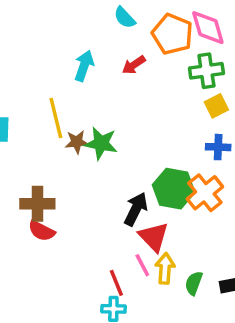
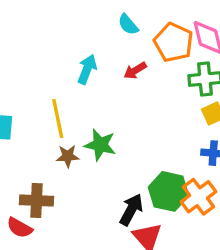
brown star: (77, 142) -> (68, 156), moved
red semicircle: (42, 231) -> (20, 228), moved

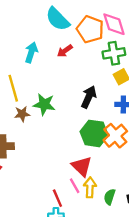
cyan semicircle: (128, 24) -> (58, 19), size x1.6
black arrow: (131, 210) -> (89, 97), moved

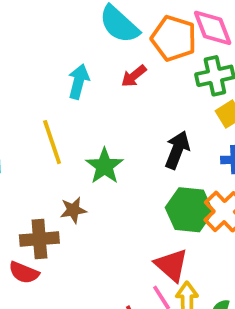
green star: (44, 104) -> (104, 166), turned 30
brown star: (22, 114) -> (73, 210), moved

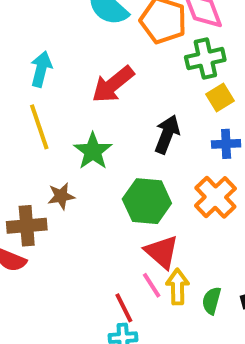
red arrow: (134, 76) -> (113, 84), moved, size x1.6
cyan arrow: (79, 81) -> (41, 69), moved
green hexagon: (189, 210) -> (147, 201), moved

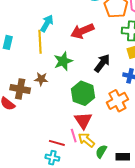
cyan arrow: (41, 69) -> (47, 23), moved
yellow arrow: (178, 287) -> (86, 140), turned -66
red line: (124, 308) -> (57, 143), turned -63

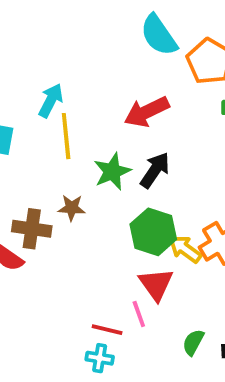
cyan arrow: (47, 23) -> (51, 100), moved
black arrow: (102, 63) -> (155, 170), moved
yellow arrow: (86, 140) -> (185, 249), moved

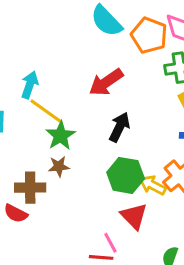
yellow line: (66, 136) -> (46, 111), turned -40
green star: (112, 172) -> (60, 136), moved
pink line: (139, 314) -> (110, 243), moved

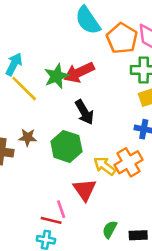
black arrow: (119, 127) -> (84, 112), turned 115
green star: (60, 136) -> (57, 76), moved
green hexagon: (126, 175) -> (66, 146), moved

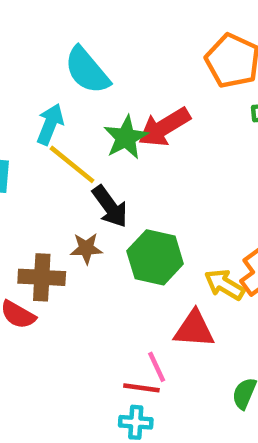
cyan semicircle: (88, 20) -> (87, 70), moved
black arrow: (84, 112) -> (110, 206), moved
red triangle: (85, 190) -> (194, 329), turned -45

